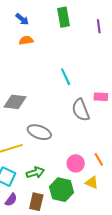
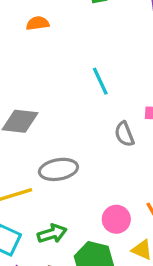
gray semicircle: (81, 110) -> (124, 134), size x0.7
gray ellipse: (39, 132) -> (58, 169), turned -30

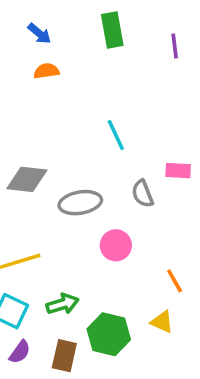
gray ellipse: (58, 169) -> (80, 203), moved
pink circle: (116, 219) -> (116, 245), moved

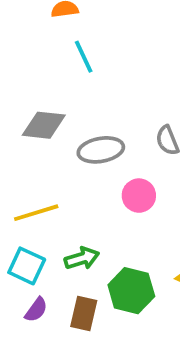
cyan line: (116, 135) -> (84, 57), moved

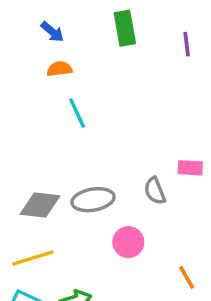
gray diamond: (44, 125) -> (40, 205), moved

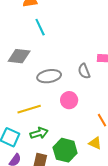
gray diamond: (40, 205) -> (19, 56), moved
yellow line: (33, 258) -> (29, 109), moved

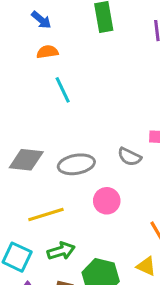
gray diamond: (19, 56) -> (26, 160), moved
gray semicircle: (84, 71) -> (130, 157), turned -42

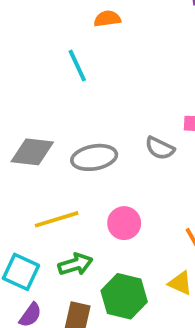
orange semicircle: (47, 52) -> (107, 19), moved
pink circle: (107, 201) -> (124, 223), moved

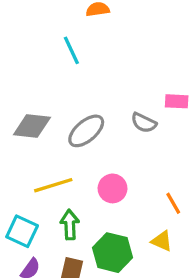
gray ellipse: (94, 157) -> (86, 131), turned -30
green arrow: (75, 264) -> (70, 225), turned -76

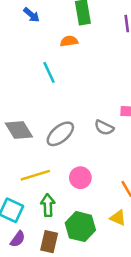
gray diamond: (32, 126) -> (19, 130), turned 52

